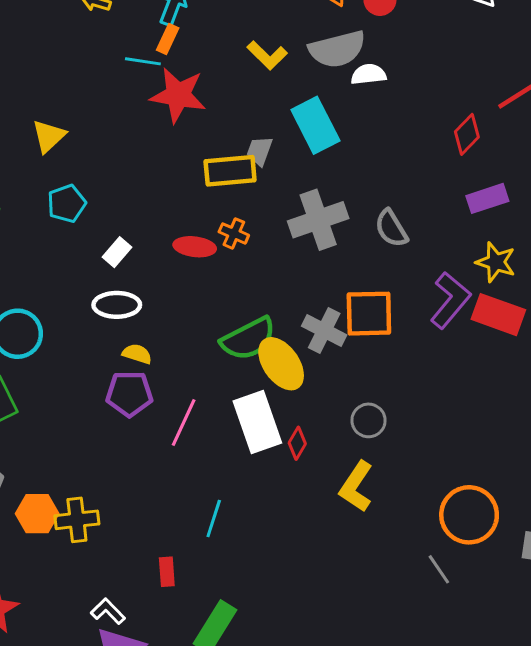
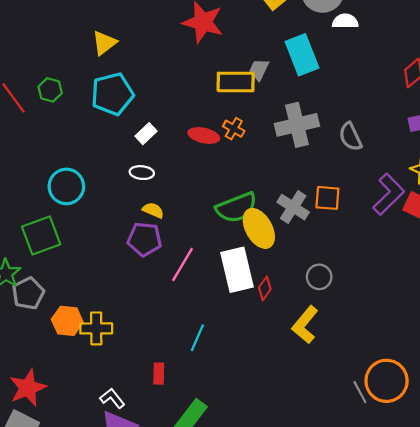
cyan pentagon: (67, 203) -> (112, 94), size x1.5
white ellipse: (117, 305) -> (142, 173), size x0.7
orange square: (369, 314) -> (327, 198), size x0.7
orange circle: (469, 515) -> (387, 381), moved

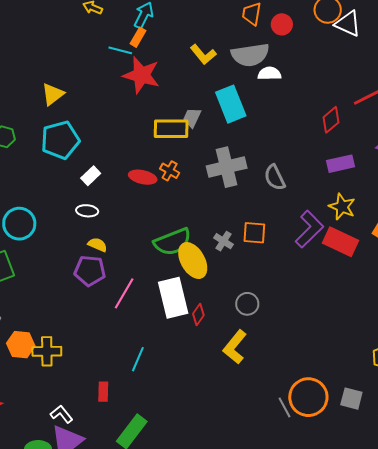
gray cross: (293, 207) -> (223, 241), size x0.7

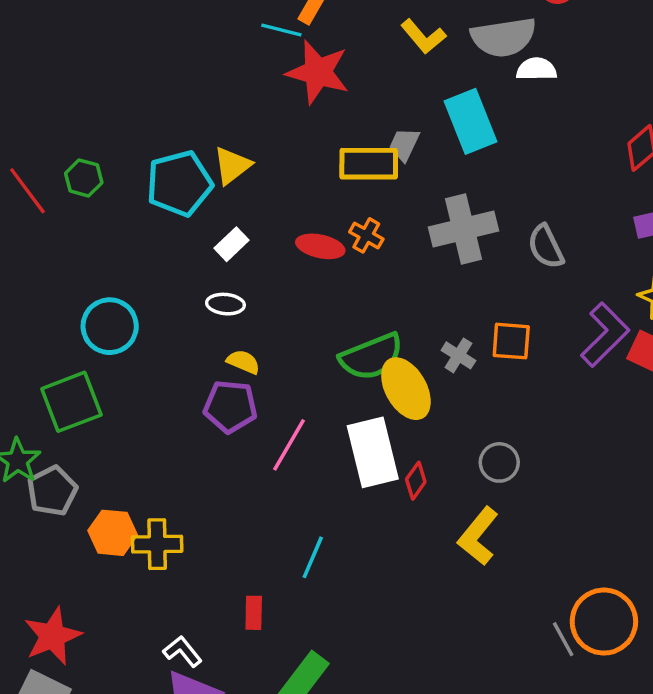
yellow triangle: (53, 94) -> (232, 166), moved

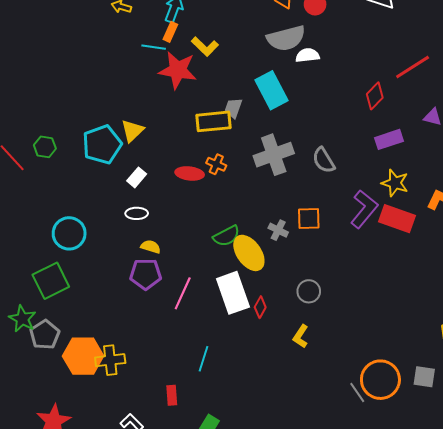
yellow L-shape: (423, 37) -> (205, 46), moved
green semicircle: (371, 357) -> (226, 236), size x0.7
orange hexagon: (113, 533) -> (83, 356), size x1.4
yellow L-shape: (478, 536) -> (301, 336), size x0.7

